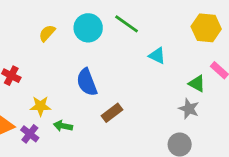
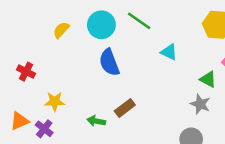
blue semicircle: (87, 82) -> (109, 62), moved
green arrow: (63, 126) -> (96, 121), moved

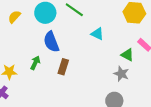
brown rectangle: (125, 108) -> (63, 67), moved, turned -35
green arrow: (96, 121) -> (35, 63), moved, turned 104

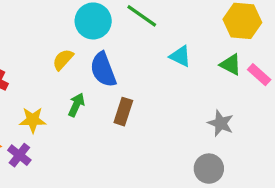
yellow semicircle: (14, 17) -> (63, 60), moved
green triangle: (127, 55) -> (231, 65), moved

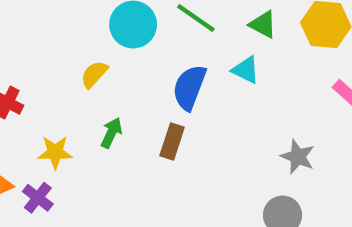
green triangle: (231, 65) -> (263, 25), moved
blue semicircle: (103, 70) -> (189, 87), moved, turned 42

